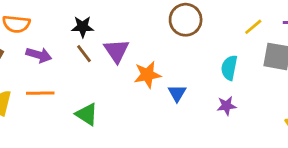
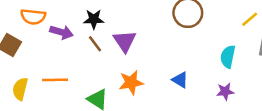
purple arrow: (39, 55) -> (61, 32), moved
orange star: (147, 75) -> (131, 82), moved
blue triangle: (177, 93) -> (180, 80), turned -30

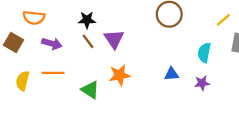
purple arrow: (61, 32) -> (52, 44), moved
blue triangle: (180, 80) -> (171, 74), moved, turned -35

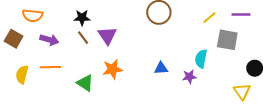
cyan semicircle: (204, 53) -> (201, 59), moved

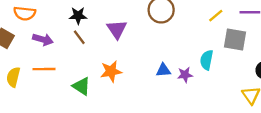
purple triangle: (107, 36) -> (117, 29), moved
purple star: (189, 77) -> (185, 75), moved

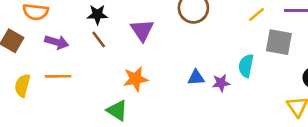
green triangle: (81, 86) -> (117, 110), moved

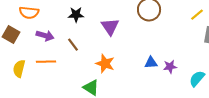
brown line: (99, 39) -> (73, 45), moved
cyan semicircle: (246, 66) -> (197, 79), moved, turned 30
orange star: (136, 79) -> (105, 64), turned 30

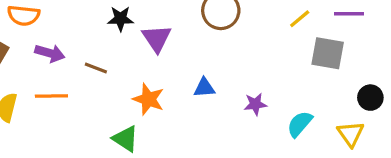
black star: (76, 15) -> (121, 19), moved
brown line: (73, 45) -> (96, 68), turned -32
blue triangle: (151, 63) -> (204, 88), moved

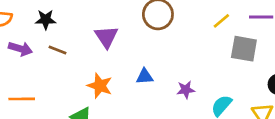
black star: (121, 19) -> (46, 20), moved
brown line: (96, 68) -> (57, 50), moved
orange line: (51, 96) -> (22, 99), moved

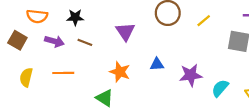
yellow line: (221, 21) -> (204, 21), moved
purple star: (186, 90) -> (191, 75), size x1.5
orange line: (22, 99) -> (63, 73), moved

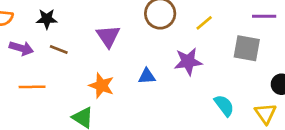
purple star: (191, 75) -> (188, 62), moved
cyan semicircle: (220, 88) -> (224, 106), turned 102

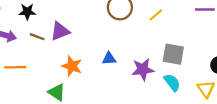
purple triangle: (108, 36) -> (60, 31), moved, turned 42
gray square: (247, 48) -> (173, 54), moved
purple star: (188, 62) -> (143, 69), moved

